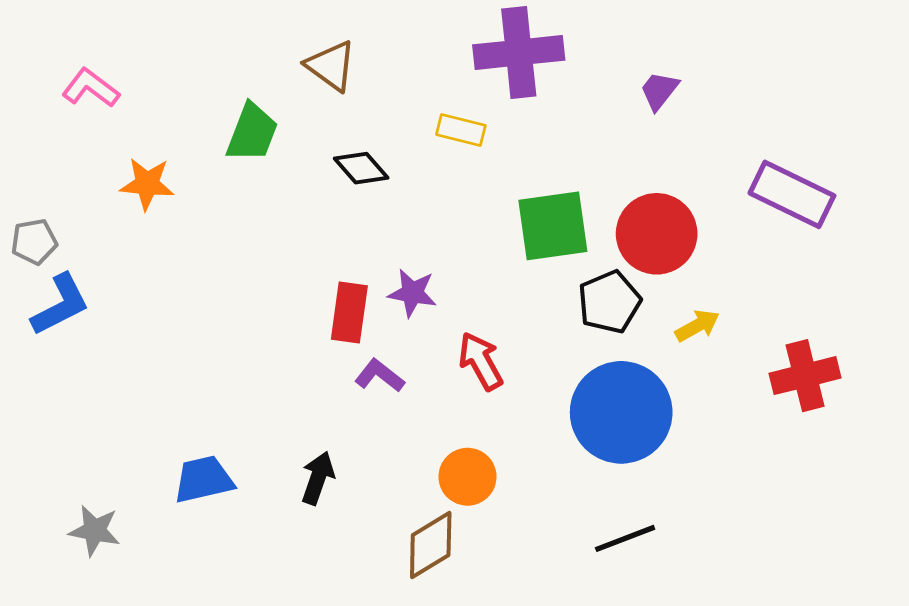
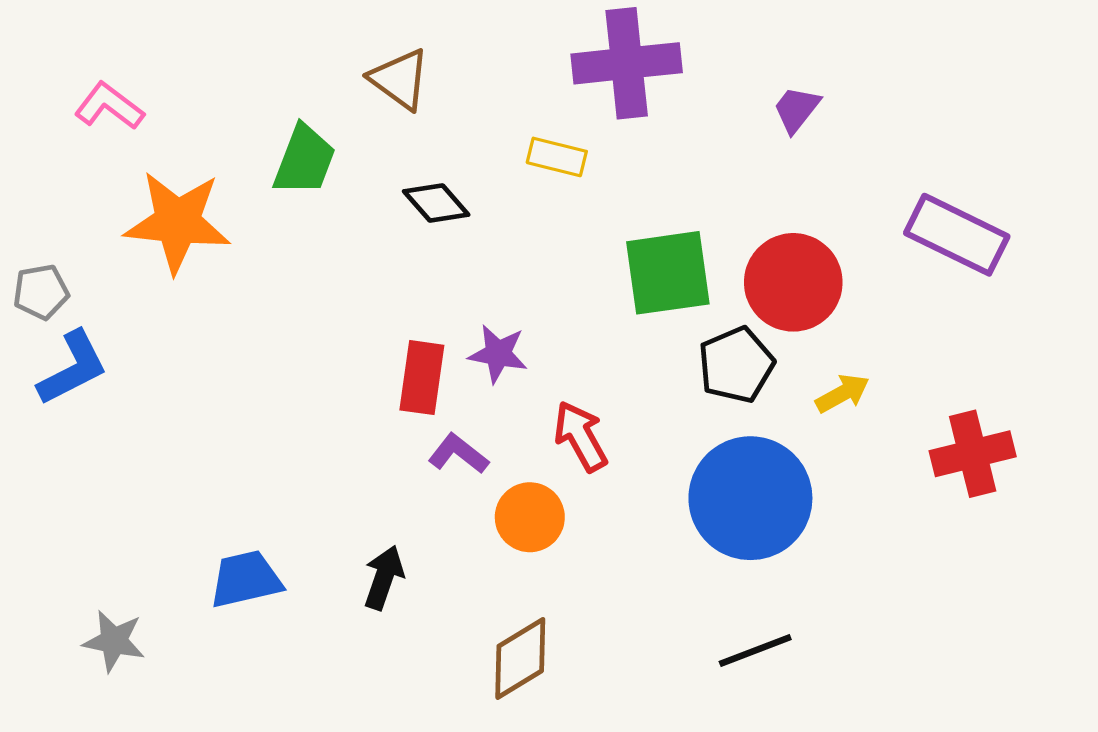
orange star: (147, 184) -> (177, 222), size x1.6
orange circle: (468, 477) -> (530, 517), moved

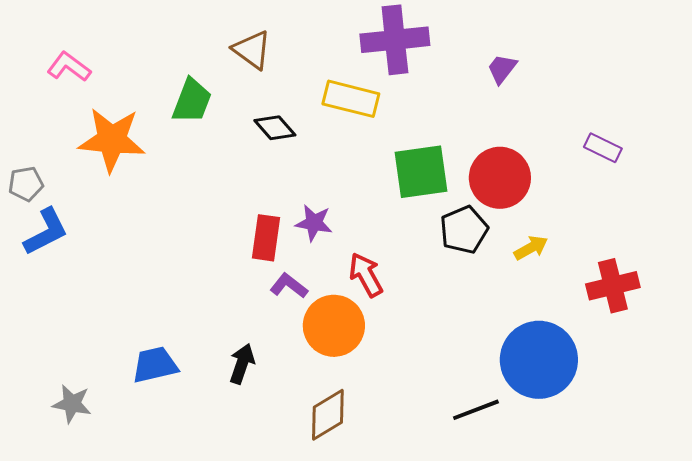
yellow rectangle: (557, 157) -> (351, 99), size x1.5
purple rectangle: (957, 235) -> (603, 148), size x0.6
blue circle: (750, 498) -> (539, 360), moved
orange circle: (530, 517) -> (334, 326), size x1.4

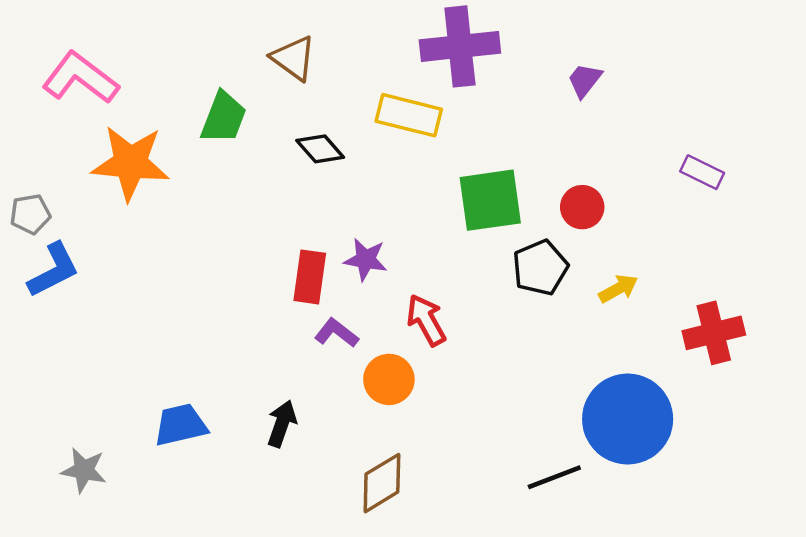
pink L-shape: (69, 67) -> (80, 78), size x1.5
red circle: (500, 178) -> (582, 207), size x0.6
orange circle: (334, 326) -> (389, 379), size x0.7

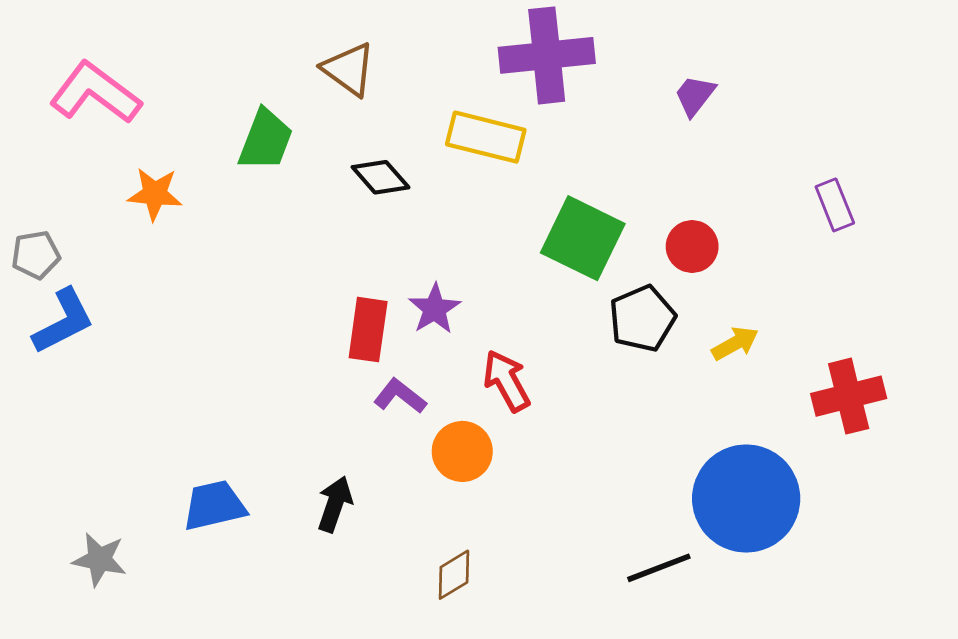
orange star: (130, 163) -> (155, 194), size x0.6
purple rectangle: (702, 172) -> (835, 205), turned 42
green square: (490, 200) -> (583, 238), turned 34
purple star: (366, 260) -> (435, 309), turned 30
brown diamond: (382, 483) -> (454, 575), size x0.7

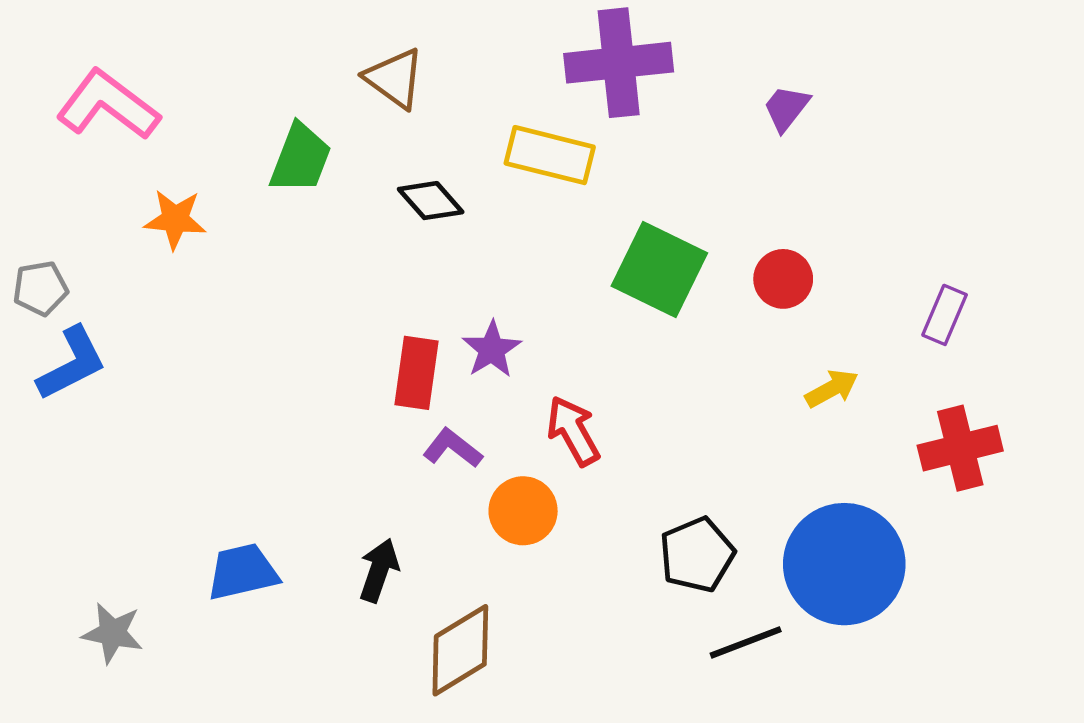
purple rectangle: (835, 205) -> (945, 315), moved, turned 45
black pentagon: (642, 319) -> (697, 555), moved
brown diamond: (454, 575) -> (460, 650), moved, size x1.6

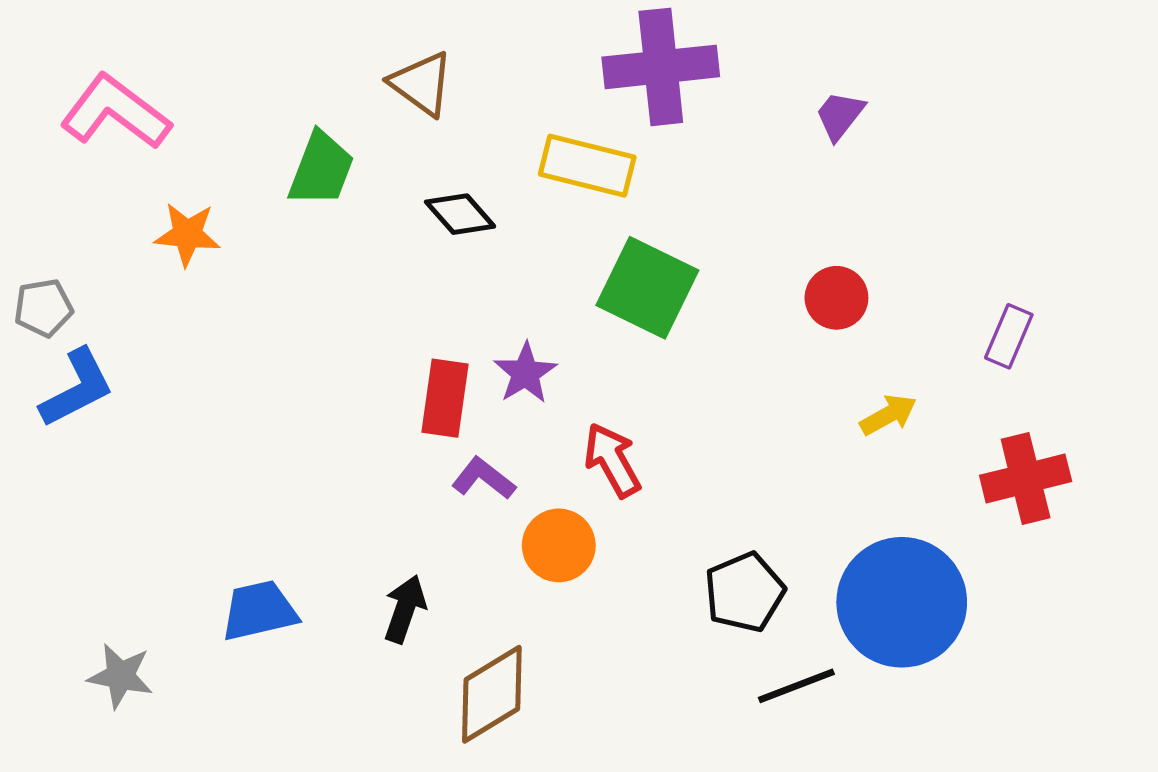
green square: (659, 269) -> (647, 288), moved

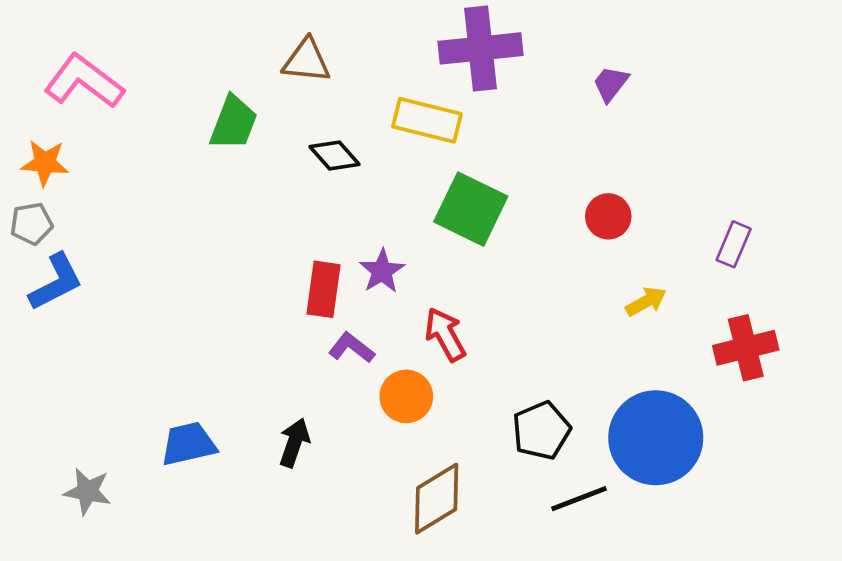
brown triangle: (422, 84) -> (307, 61), turned -30
orange star: (187, 234) -> (45, 163), moved
brown diamond: (492, 694) -> (437, 499), moved

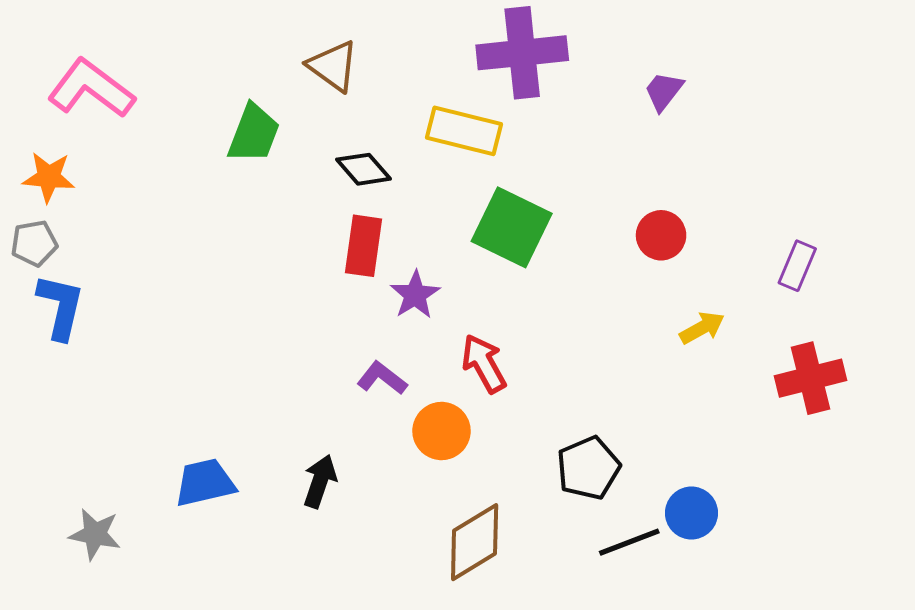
brown triangle: (307, 61) -> (333, 66), turned 30
blue L-shape: (56, 282) -> (61, 307), turned -50
red rectangle: (324, 289) -> (363, 246), moved
blue circle: (656, 438) -> (691, 513), moved, size x0.5

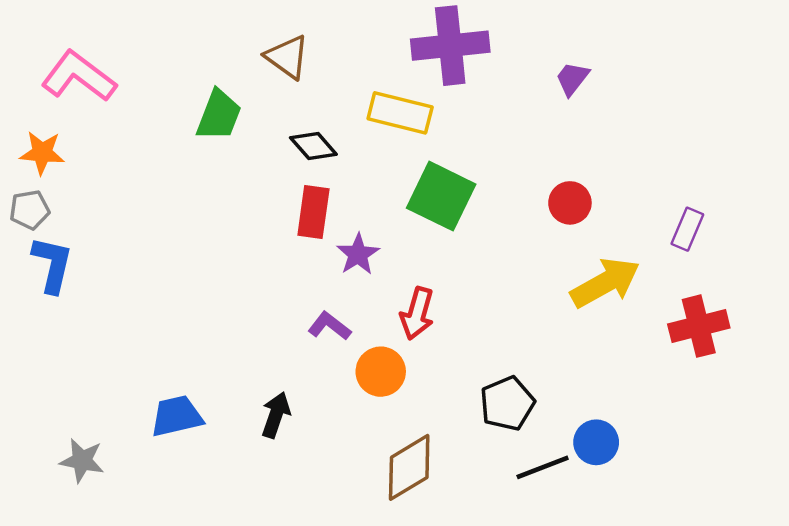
yellow arrow: (702, 328) -> (605, 283), size x1.8
red arrow: (484, 364) -> (417, 313), turned -135

